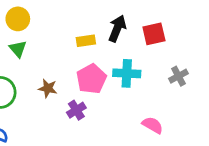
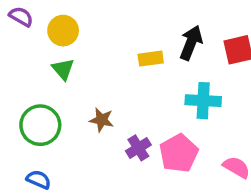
pink pentagon: (91, 79) -> (179, 153), moved

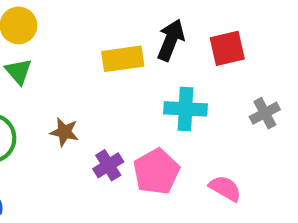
yellow rectangle: (151, 59) -> (123, 59), size x1.4

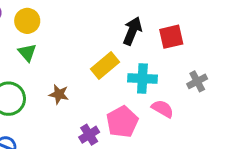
yellow rectangle: (123, 59) -> (105, 66), moved, turned -32
purple cross: (108, 165) -> (89, 135), moved
pink semicircle: (225, 188) -> (163, 109), moved

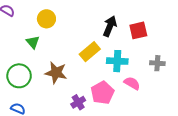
yellow circle: (27, 21) -> (46, 19), moved
gray cross: (197, 81) -> (157, 63), turned 32
brown star: (59, 94) -> (56, 73), size x1.5

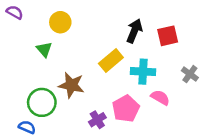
gray cross: (157, 63) -> (190, 74), turned 32
green circle: (19, 76) -> (42, 102), moved

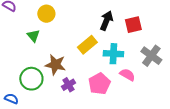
gray cross: (190, 74) -> (151, 56), size x1.5
purple cross: (97, 120) -> (68, 85), moved
blue semicircle: (27, 127) -> (11, 99), moved

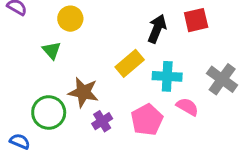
red square: (133, 25) -> (196, 20), moved

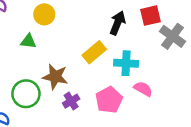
green triangle: (52, 50) -> (28, 41), turned -42
gray cross: (222, 79) -> (172, 36), moved

